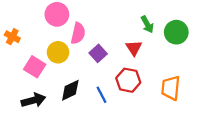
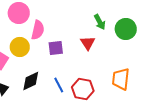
purple square: (98, 53) -> (56, 48), turned 35
red hexagon: (128, 80) -> (83, 89), moved

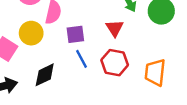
blue line: (59, 85) -> (81, 59), moved
red hexagon: (83, 89) -> (115, 63), moved

